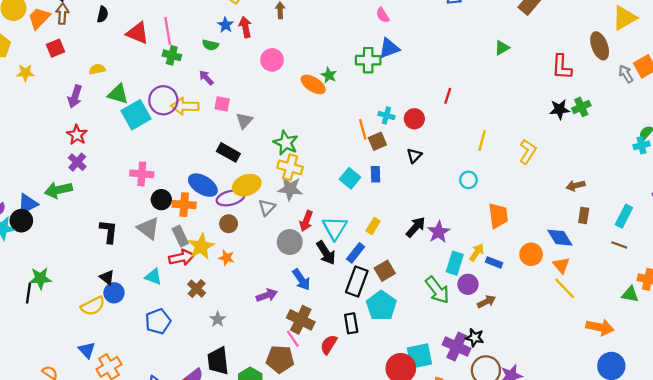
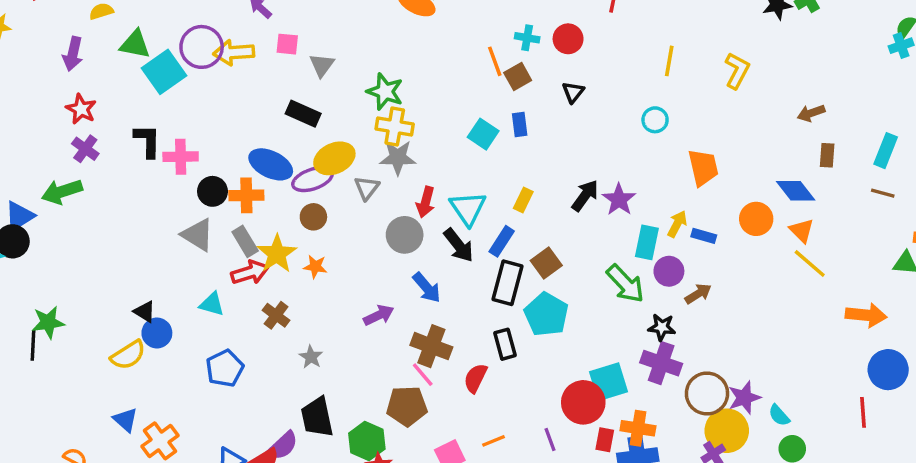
black L-shape: (109, 231) -> (147, 141), moved
black star: (475, 338) -> (662, 327), moved

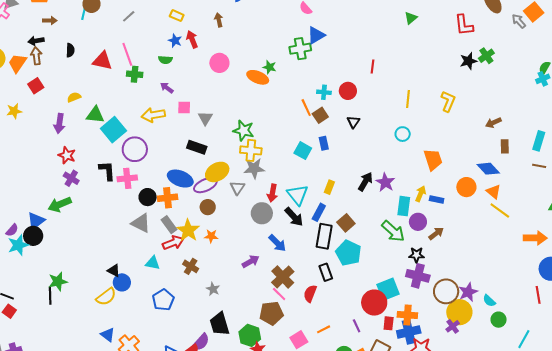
purple circle: (202, 47) -> (135, 149), moved
brown cross: (431, 346) -> (283, 277), turned 30

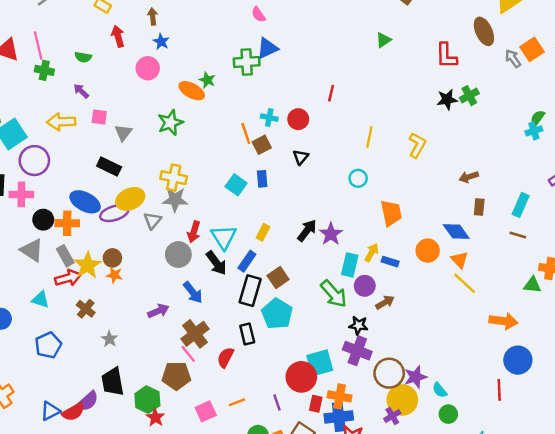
blue star: (175, 41) -> (161, 42), moved
green star: (244, 131) -> (170, 123), moved, turned 30
brown circle: (208, 207) -> (112, 258), moved

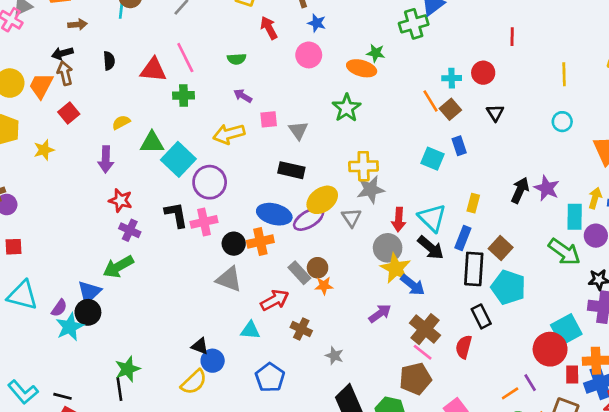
green cross: (44, 70) -> (184, 95), moved
gray rectangle: (65, 256) -> (299, 273), moved
yellow star: (87, 265) -> (396, 268), moved
orange line: (237, 402) -> (510, 393), moved

